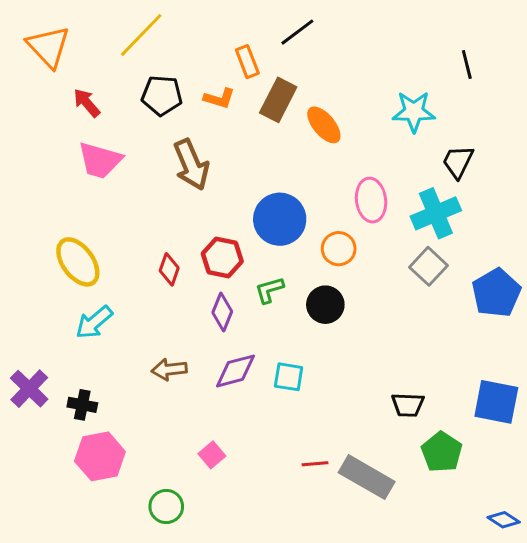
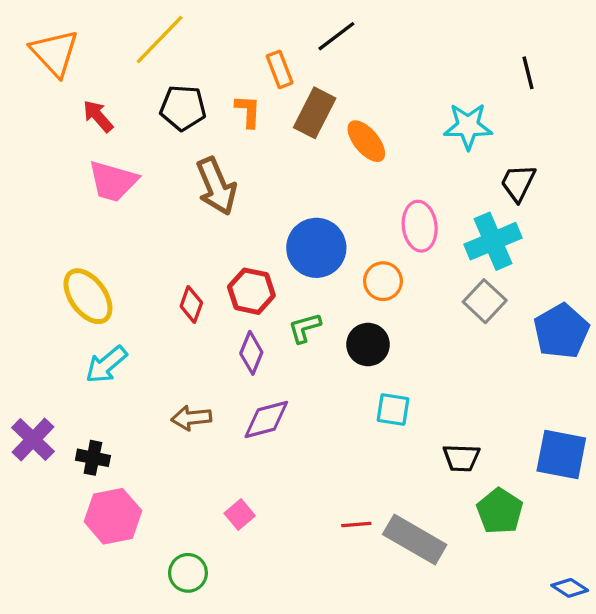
orange L-shape: (219, 98) -> (248, 111), turned -104
cyan square: (289, 377) -> (393, 410), moved

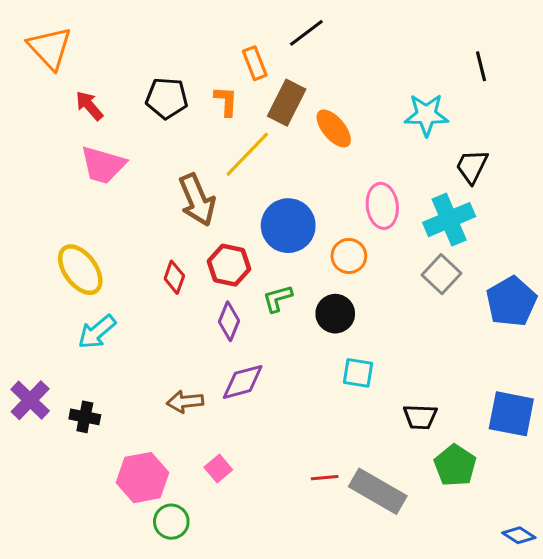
yellow line: (160, 39) -> (247, 154), moved
brown arrow: (216, 186) -> (197, 200), moved
brown arrow: (191, 418) -> (185, 402), moved
pink hexagon: (113, 516) -> (142, 478), moved

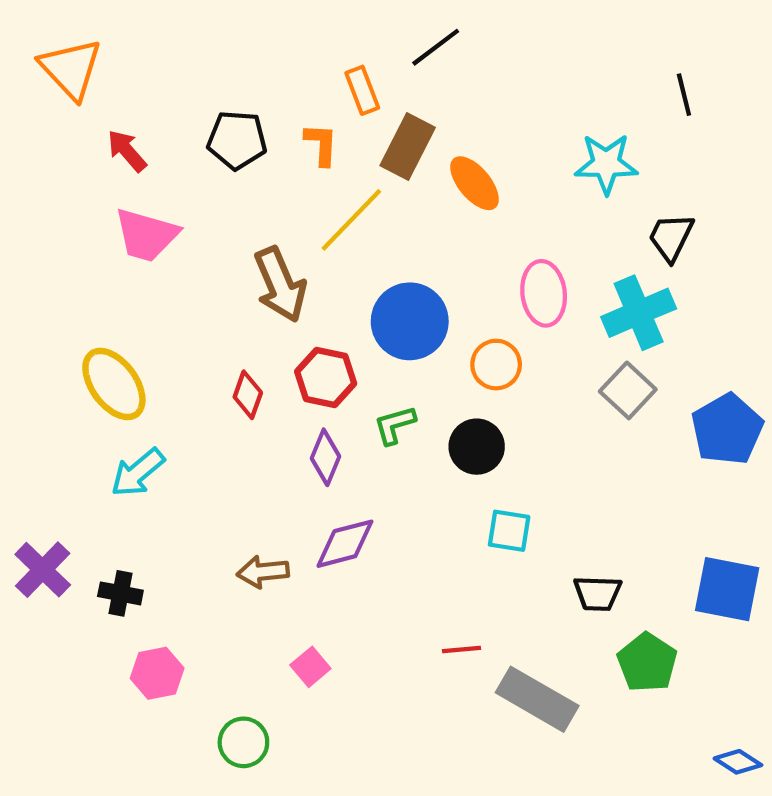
pink hexagon: (142, 478) -> (157, 673), moved, size x0.7
red line: (325, 478) -> (462, 650), moved

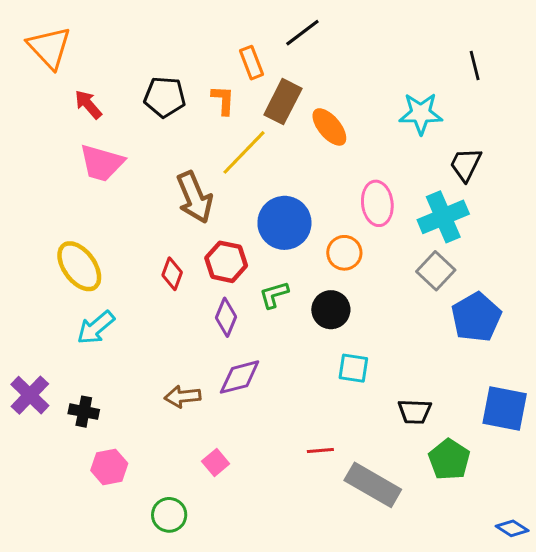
blue pentagon: (727, 429) -> (476, 317), moved

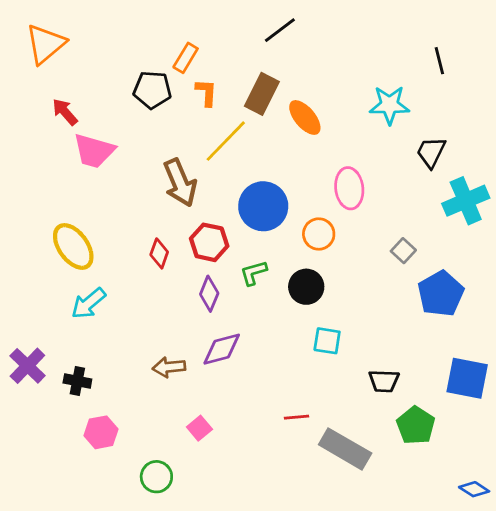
orange triangle: (49, 48) -> (45, 44), turned 33
orange rectangle: (252, 63) -> (186, 58), moved, turned 52
red arrow: (88, 105) -> (65, 112), moved
cyan cross: (443, 217) -> (466, 201), moved
gray square: (436, 271) -> (403, 251), size x0.7

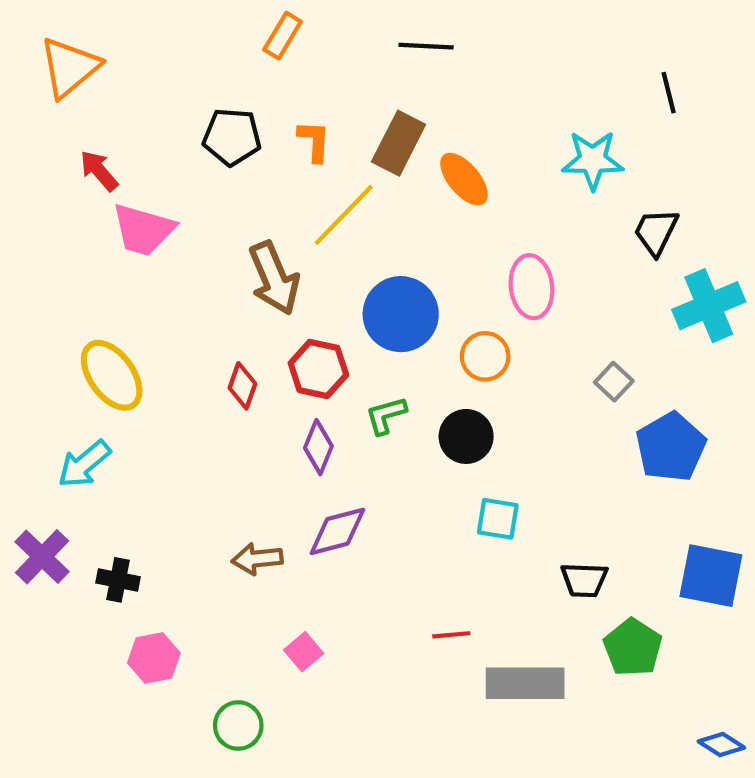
black line: (280, 30) -> (426, 46), turned 40
orange rectangle: (186, 58) -> (283, 36), moved
cyan arrow: (88, 303) -> (84, 464), moved
gray rectangle: (345, 449) -> (525, 683), turned -30

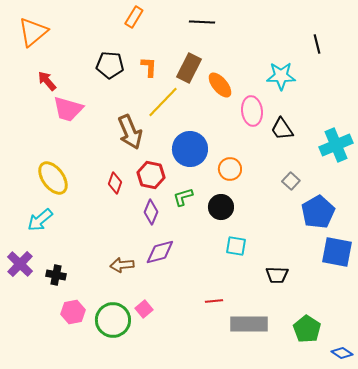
black trapezoid: (656, 232) -> (282, 129), moved, turned -60
pink ellipse: (531, 287) -> (252, 111), moved
blue square: (711, 576) -> (337, 252), moved
green pentagon: (633, 647) -> (307, 329), moved
green circle: (238, 726) -> (113, 320), moved, size x1.5

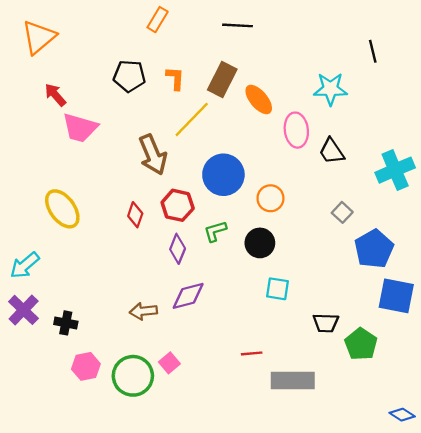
cyan arrow: (40, 220) -> (25, 265), moved
green pentagon: (307, 329) -> (361, 344), moved

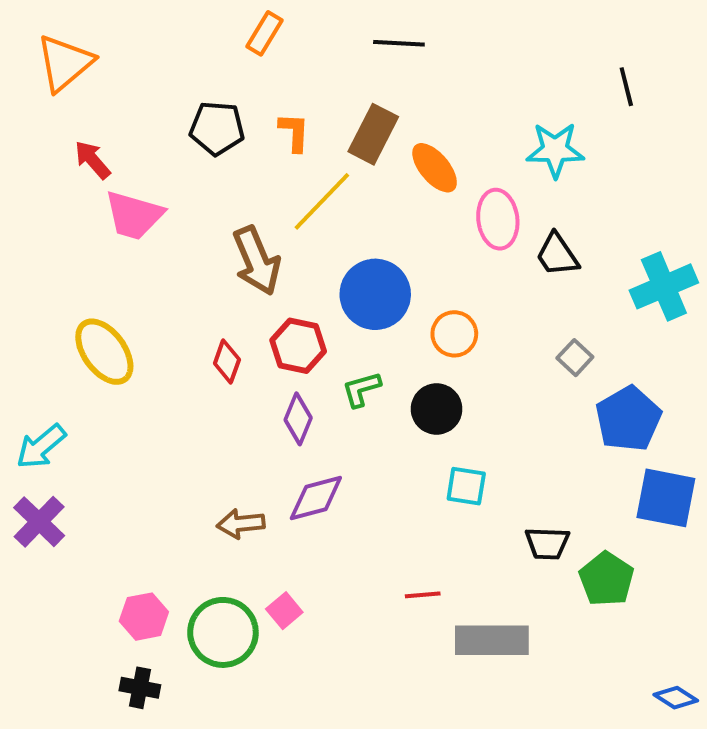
black cross: (66, 323) -> (140, 688), moved

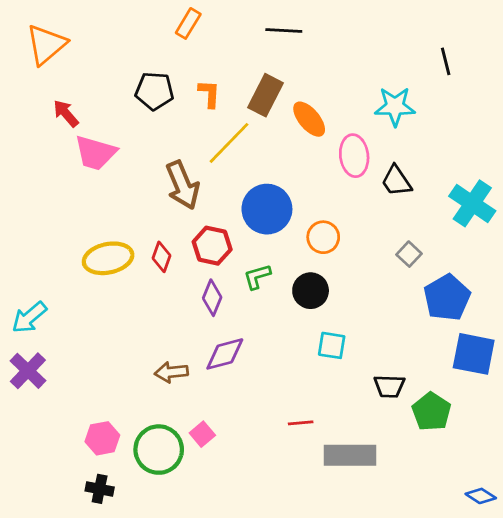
cyan cross: (664, 286) -> (472, 203), turned -33
yellow ellipse: (104, 352) -> (108, 258), moved, turned -66

